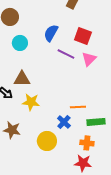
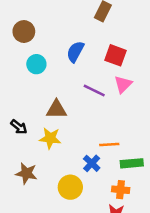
purple line: (66, 54) -> (94, 91), moved
brown triangle: (22, 79) -> (56, 109), moved

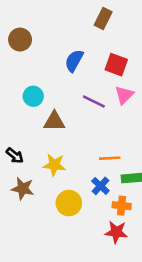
cyan circle: (36, 64) -> (33, 96), moved
black arrow: (19, 127) -> (15, 156), moved
yellow star: (50, 138) -> (54, 165), moved
blue cross: (92, 163) -> (100, 186), moved

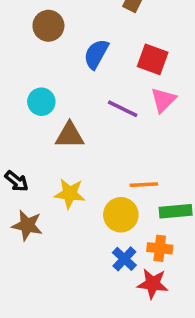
brown circle: (20, 40) -> (48, 26), moved
blue cross: (100, 186) -> (124, 259), moved
yellow circle: (69, 203) -> (121, 215), moved

